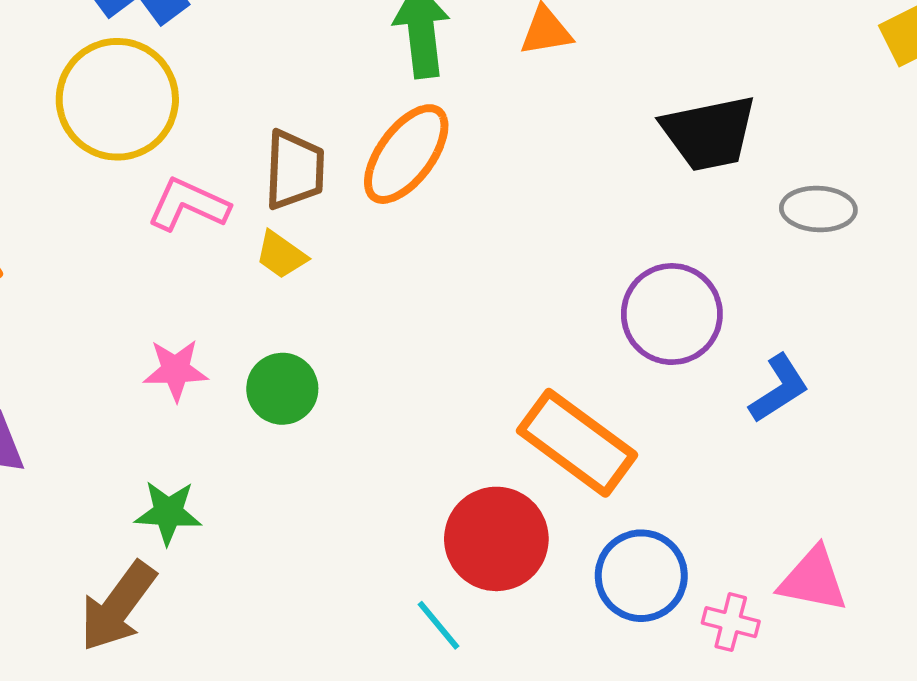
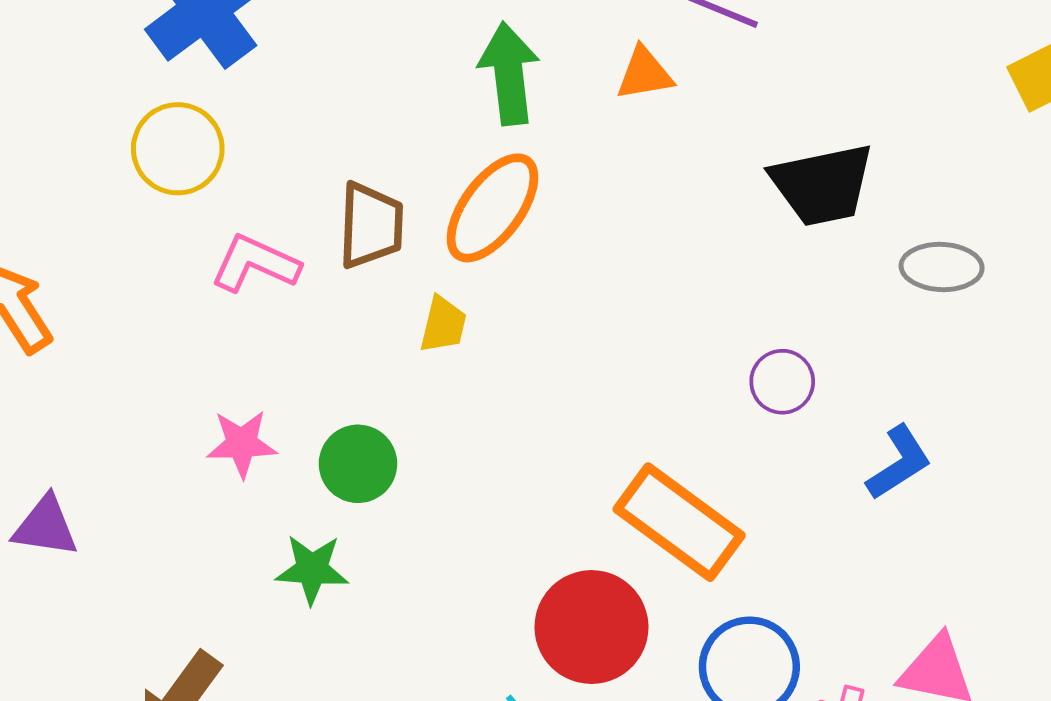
yellow circle: (117, 99) -> (178, 149), size x0.7
yellow trapezoid: (281, 255) -> (443, 325), moved, turned -112
purple circle: (672, 314) -> (782, 382), size x0.6
green star: (168, 513) -> (312, 569), moved

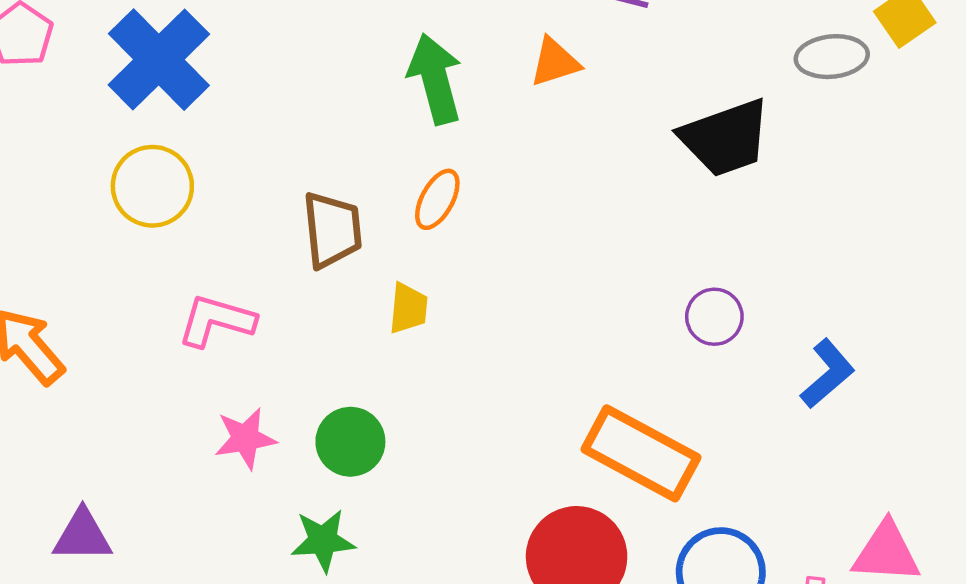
orange ellipse: (493, 208) -> (437, 199), size x0.6
pink L-shape: (255, 264) -> (216, 321), moved
gray ellipse: (942, 267) -> (832, 57), moved

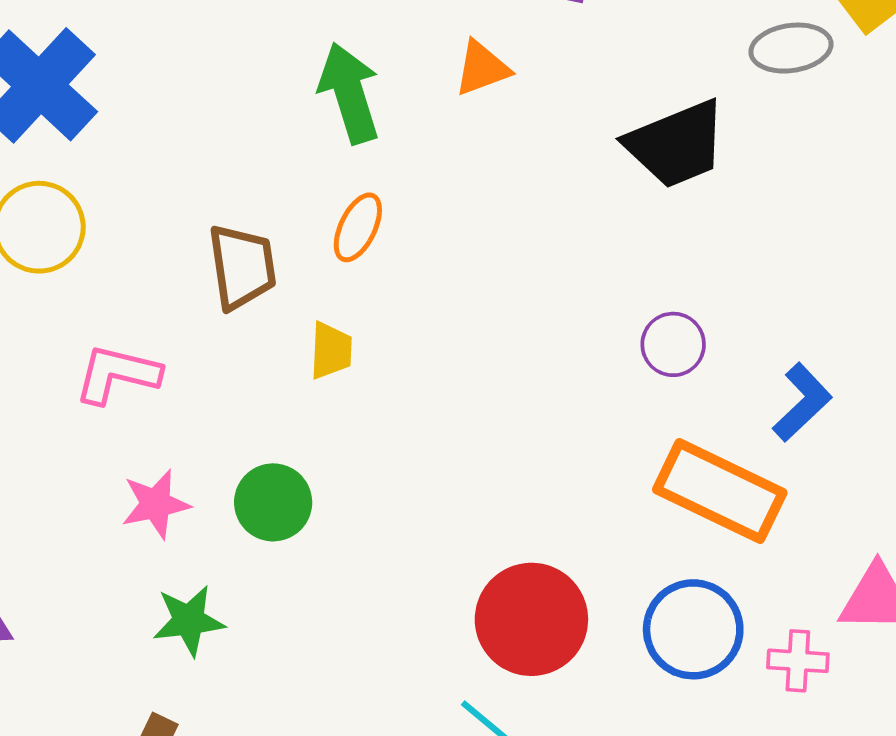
orange rectangle: (641, 453) -> (720, 491), moved
green star: (323, 540) -> (189, 621), moved

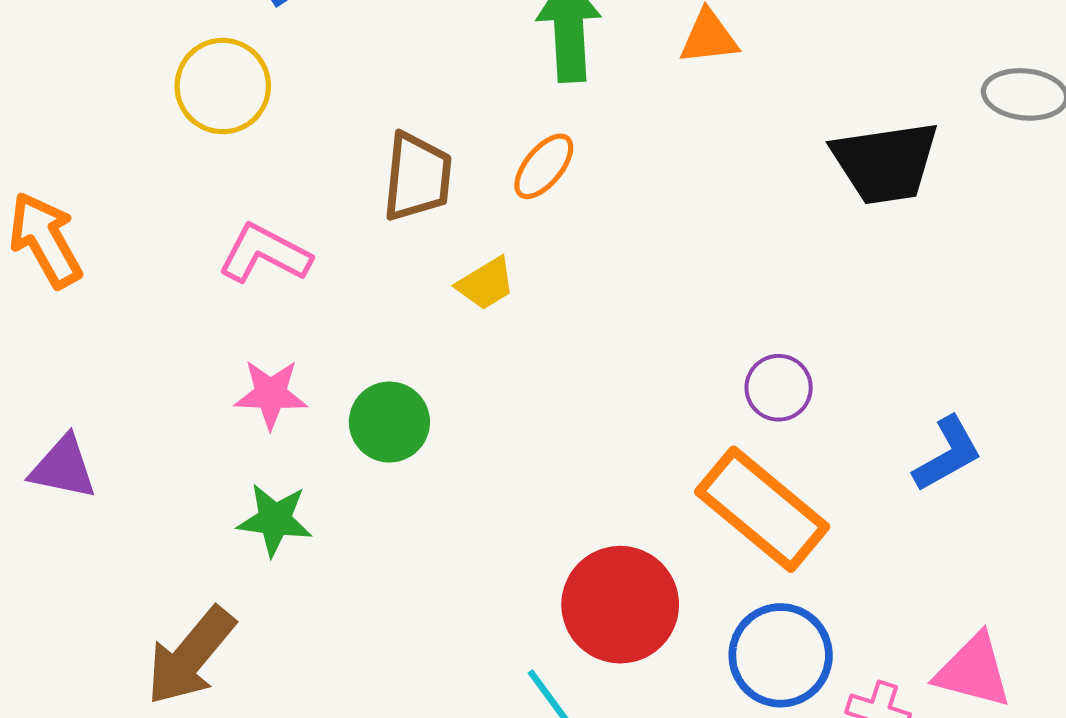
purple circle: (673, 344) -> (779, 388), moved
yellow trapezoid: (331, 351) -> (486, 284), turned 42
orange rectangle: (720, 491) -> (762, 509), moved

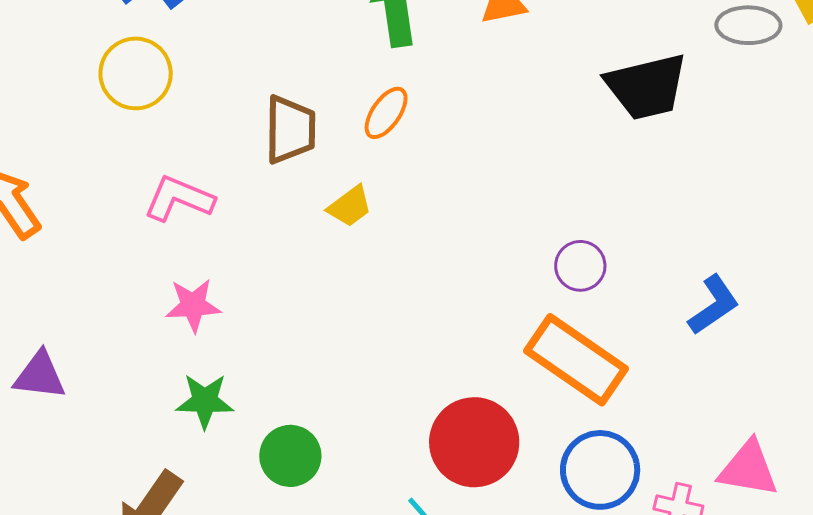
green circle: (389, 422) -> (290, 456), moved

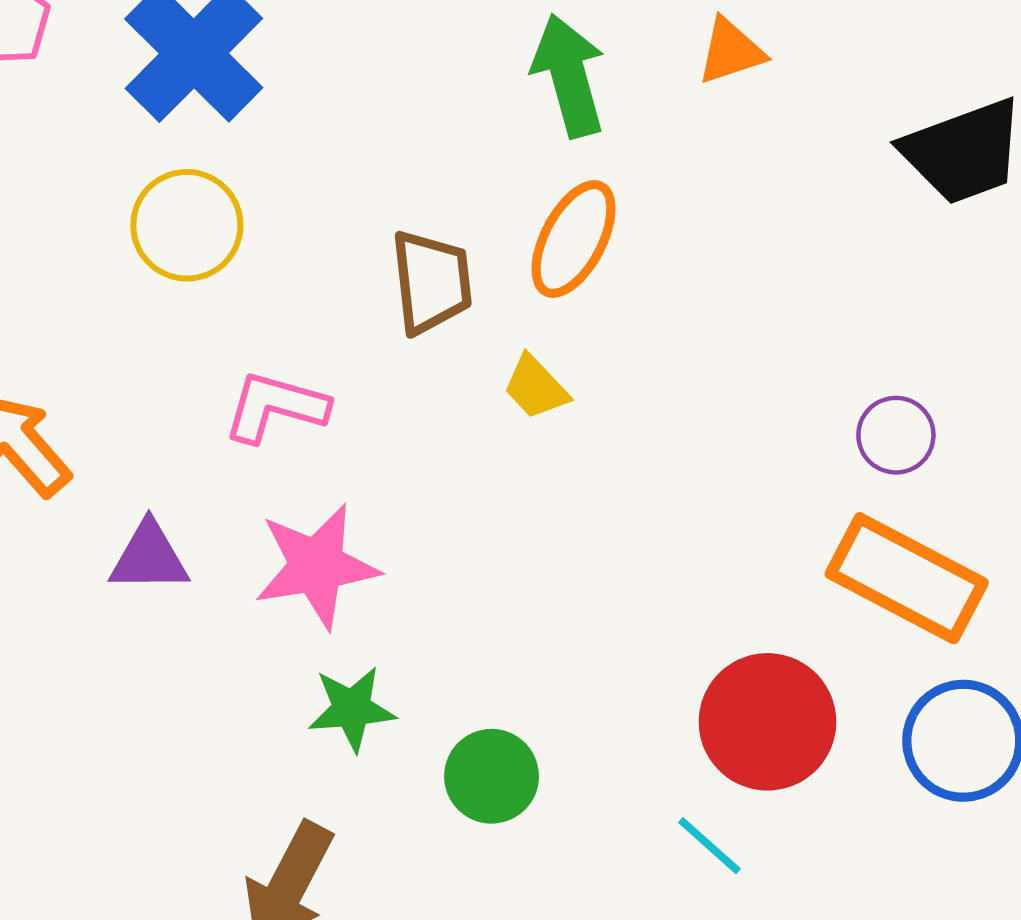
orange ellipse: (386, 113) -> (574, 239), size x1.4
yellow trapezoid: (350, 206) -> (536, 387), turned 90
pink star: (193, 305) -> (317, 566), size x1.5
purple triangle: (40, 375) -> (149, 557), moved

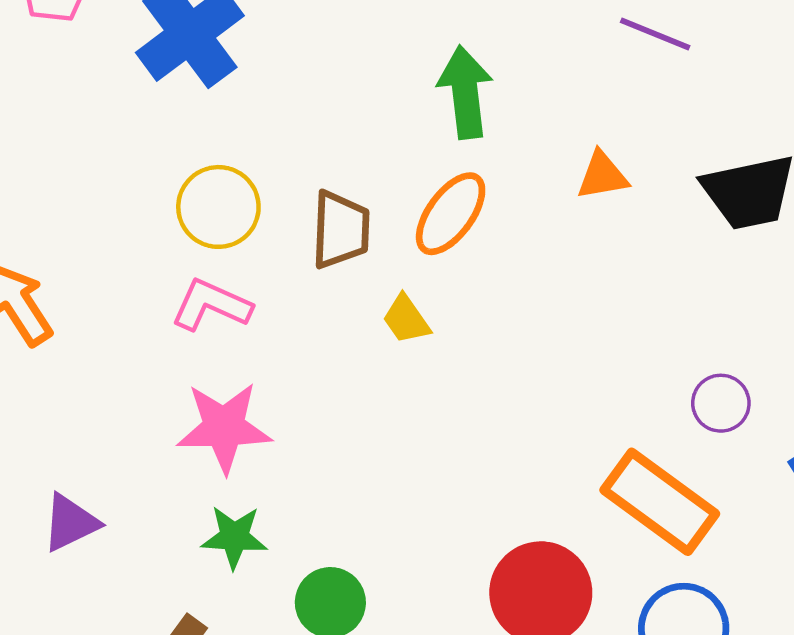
orange triangle: (731, 51) -> (602, 176), moved
yellow circle: (187, 225) -> (218, 207), moved
purple circle: (896, 435) -> (721, 403), moved
purple triangle: (149, 557) -> (70, 523), moved, turned -34

